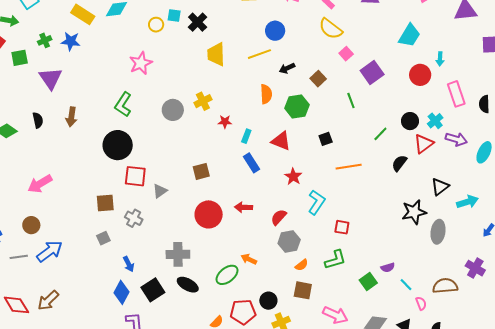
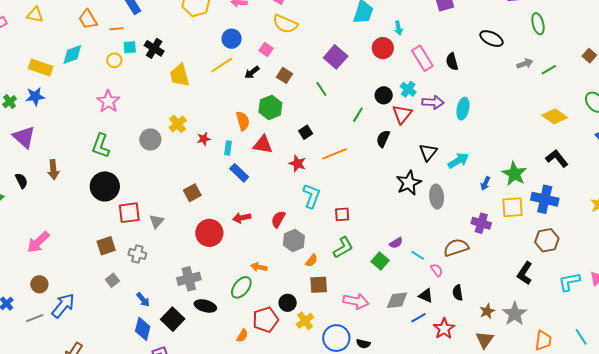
pink square: (346, 54) -> (266, 49), moved
orange semicircle: (266, 94) -> (243, 121), moved
red star: (293, 177) -> (297, 163), moved

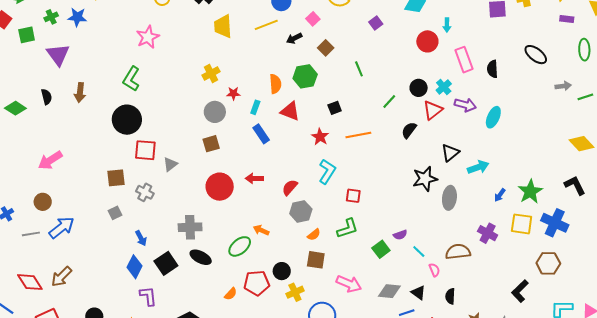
purple square: (336, 57) -> (376, 23), moved, size x0.6
gray circle: (150, 139) -> (215, 112), moved

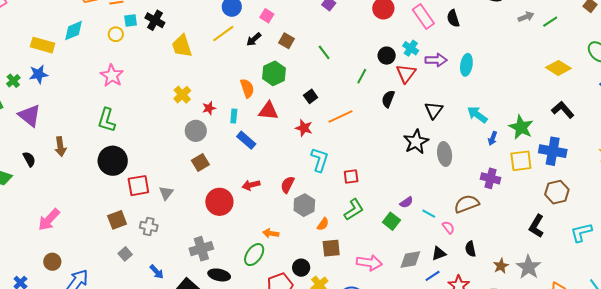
cyan arrow: (478, 167) -> (477, 115), moved, turned -110
black triangle: (418, 293) -> (439, 253), turned -42

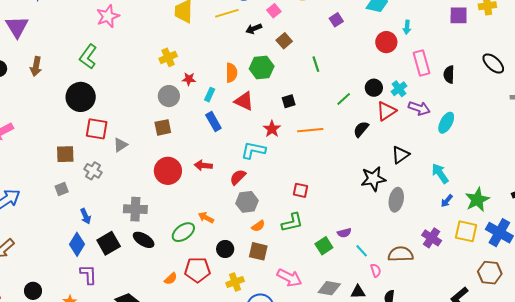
cyan L-shape: (320, 160) -> (253, 150), moved, turned -115
black circle: (301, 268) -> (225, 249), moved

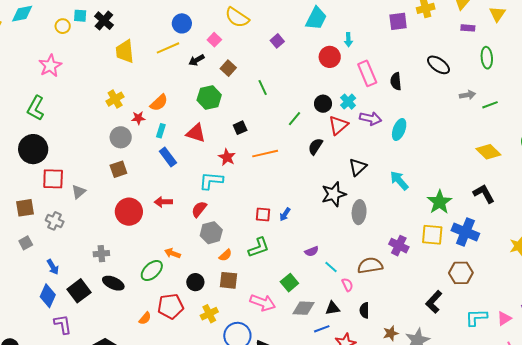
orange semicircle: (231, 73) -> (159, 103), moved, turned 54
blue arrow: (447, 201) -> (285, 214), moved
gray cross: (135, 209) -> (101, 254), size x0.7
green square: (324, 246) -> (289, 283), moved

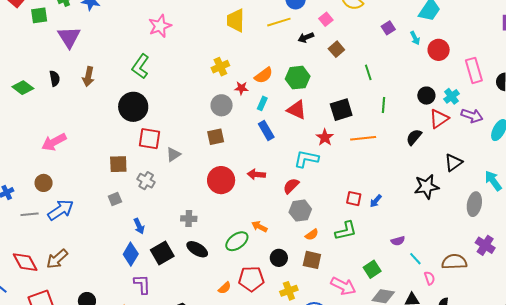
cyan arrow: (348, 40) -> (415, 38), moved, turned -32
green hexagon: (209, 98) -> (298, 78), moved
green line: (294, 119) -> (383, 105), moved, turned -42
black square: (240, 128) -> (341, 110), size x1.6
gray ellipse: (359, 212) -> (474, 204), moved

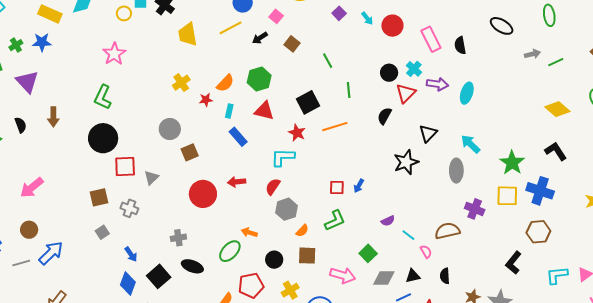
gray circle: (222, 105) -> (170, 129), moved

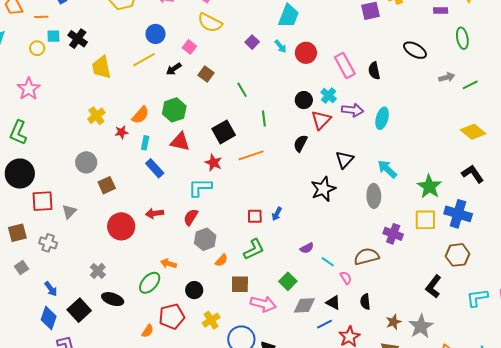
gray cross: (178, 238) -> (98, 271), turned -35
brown square: (307, 256) -> (240, 284), moved
black triangle: (413, 276) -> (333, 303), turned 42

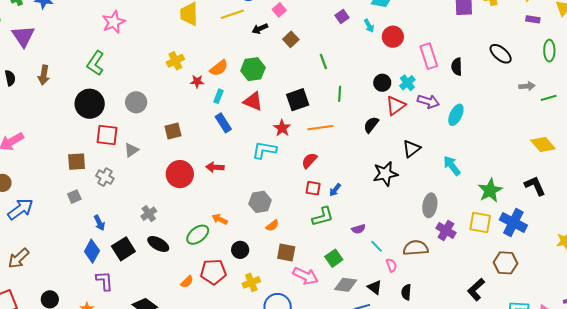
gray circle: (86, 162) -> (136, 102), moved
gray ellipse: (374, 196) -> (430, 205), moved
red semicircle: (191, 217) -> (309, 161), moved
green L-shape: (254, 249) -> (323, 217), moved

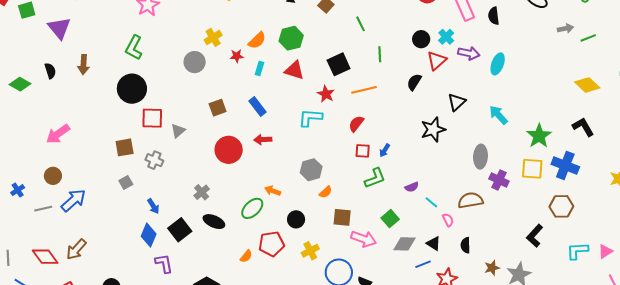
gray circle: (136, 102) -> (195, 62), moved
blue rectangle: (223, 123) -> (258, 106), moved

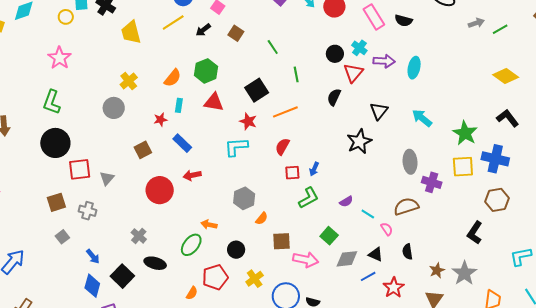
black semicircle: (494, 16) -> (403, 21), turned -60
red star: (237, 56) -> (160, 120), moved
cyan L-shape: (577, 251) -> (521, 256), moved

